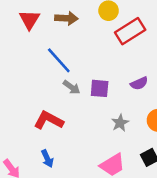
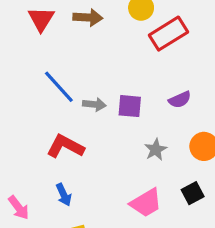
blue line: (59, 60) -> (59, 87), moved
gray arrow: (72, 87) -> (94, 104), turned -30

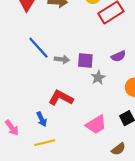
red L-shape: (65, 146) -> (61, 98), moved
gray star: (156, 150) -> (98, 78), moved

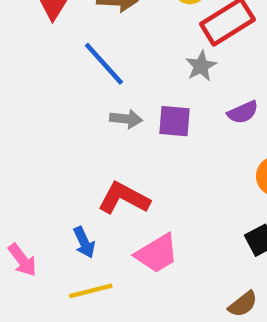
blue line: (38, 48) -> (104, 64), moved
gray star: (98, 78) -> (201, 66), moved
pink trapezoid: (96, 124) -> (157, 253), moved

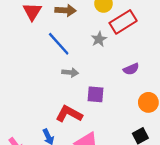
gray star: (201, 66) -> (99, 39), moved
purple square: (174, 121) -> (95, 94), moved

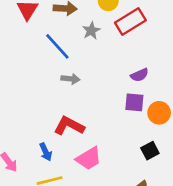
gray star: (99, 39) -> (91, 31), moved
purple square: (95, 94) -> (134, 102), moved

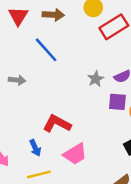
gray star: (91, 31) -> (96, 79), moved
gray arrow: (70, 79) -> (17, 80), moved

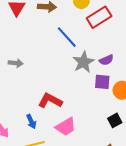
blue line: (46, 50) -> (67, 37), moved
gray star: (96, 79) -> (83, 62), size x1.5

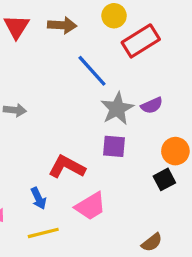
purple square: (102, 82) -> (114, 146), moved
black square: (115, 120) -> (164, 179), moved

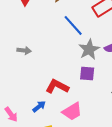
blue arrow: (38, 198) -> (39, 106), turned -104

